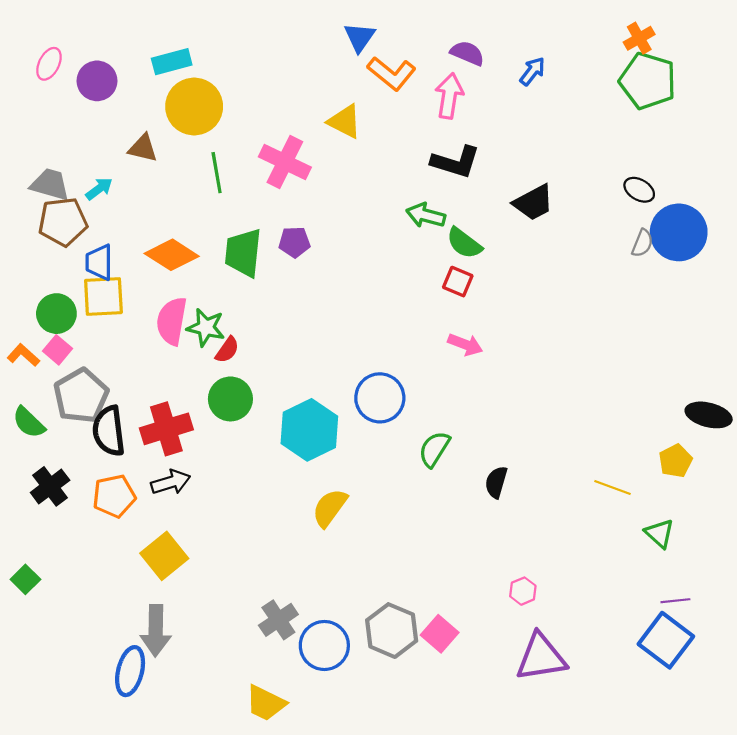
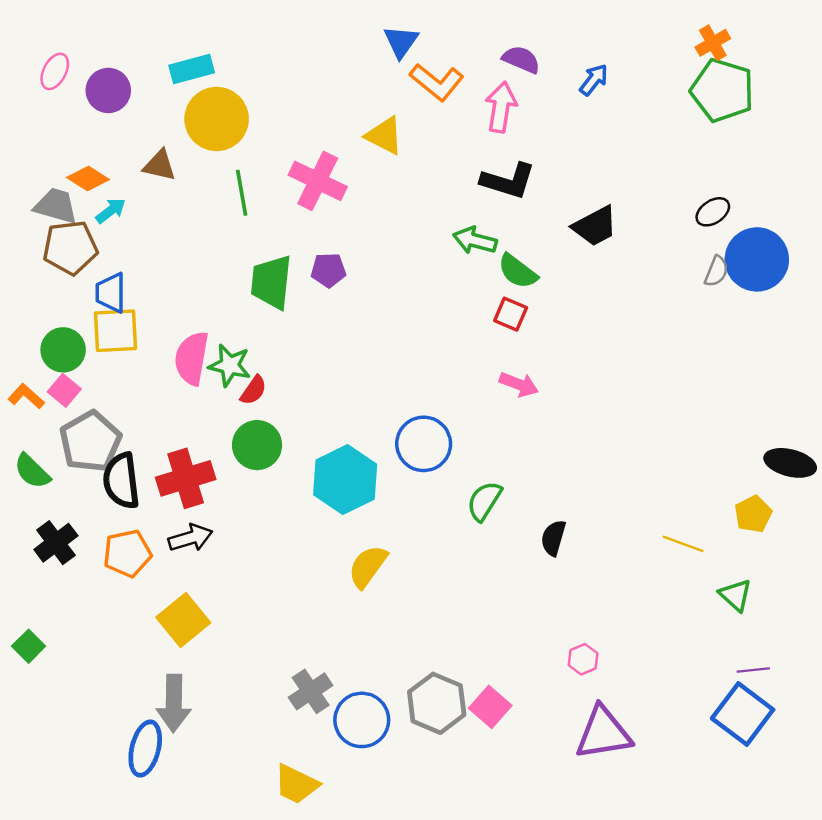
black ellipse: (639, 190) -> (713, 212), turned -64
orange diamond: (172, 255) -> (88, 178), moved, size x0.7

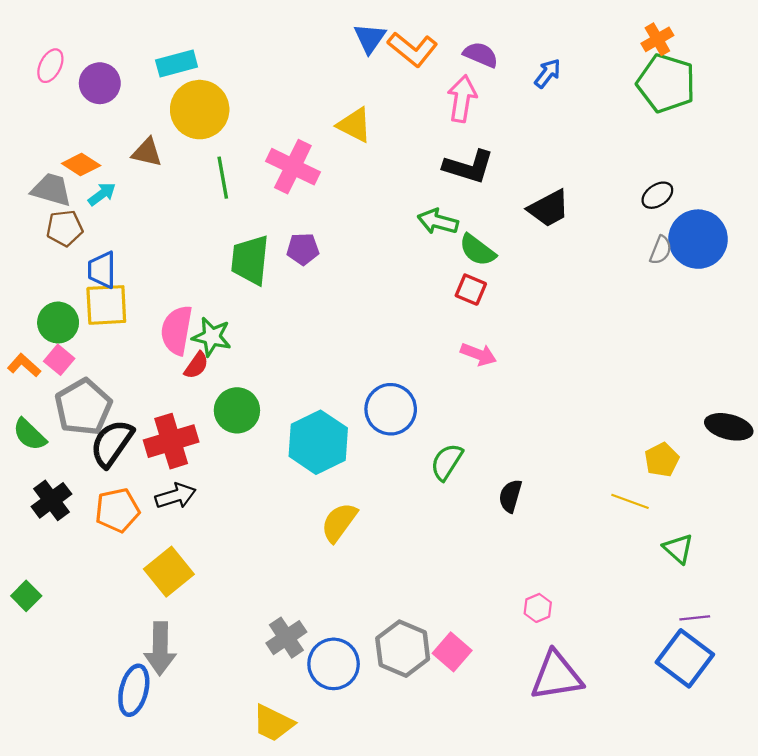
orange L-shape: (437, 82) -> (413, 49), moved
brown pentagon: (70, 248) -> (65, 228), size x0.7
red semicircle: (253, 390) -> (196, 365), moved
black semicircle: (121, 481) -> (112, 443), turned 42
yellow pentagon: (753, 514) -> (662, 460), moved

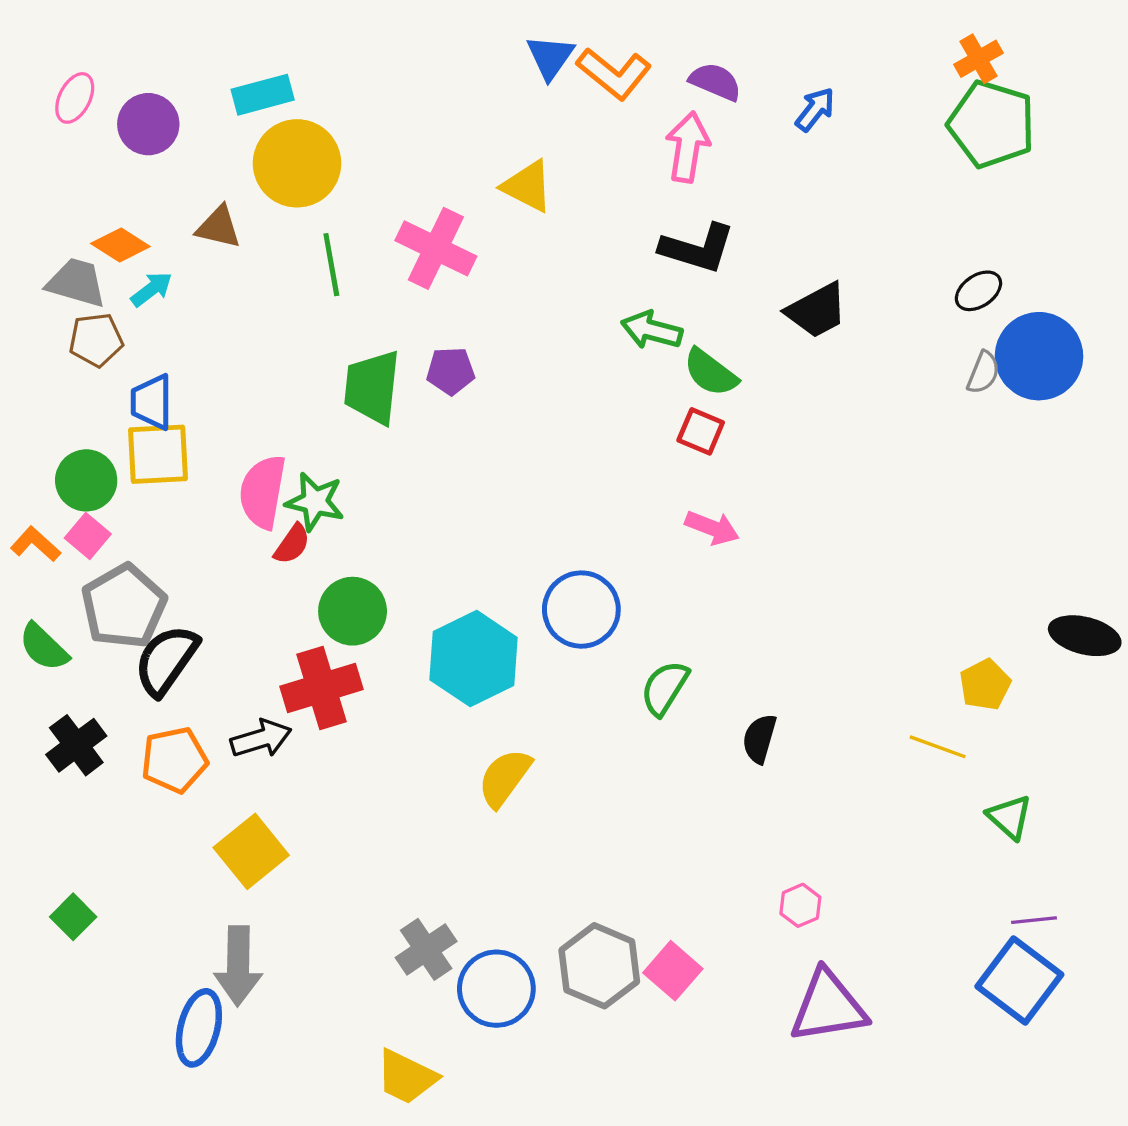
red cross: (171, 441) -> (322, 688), moved
green square: (26, 596) -> (73, 917), moved

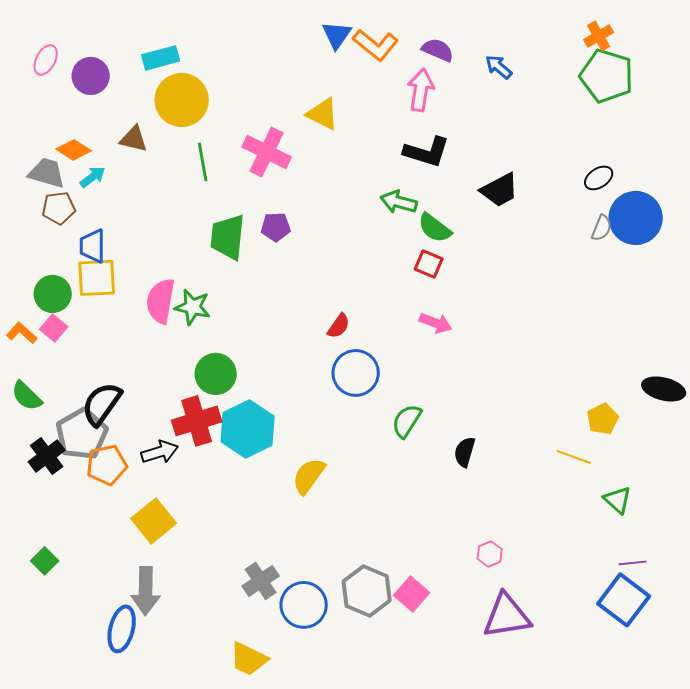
blue arrow: (815, 109) -> (499, 67), turned -88
red semicircle: (292, 544) -> (339, 326), moved
gray pentagon: (124, 606) -> (82, 434), moved
cyan hexagon: (473, 659) -> (248, 429), moved

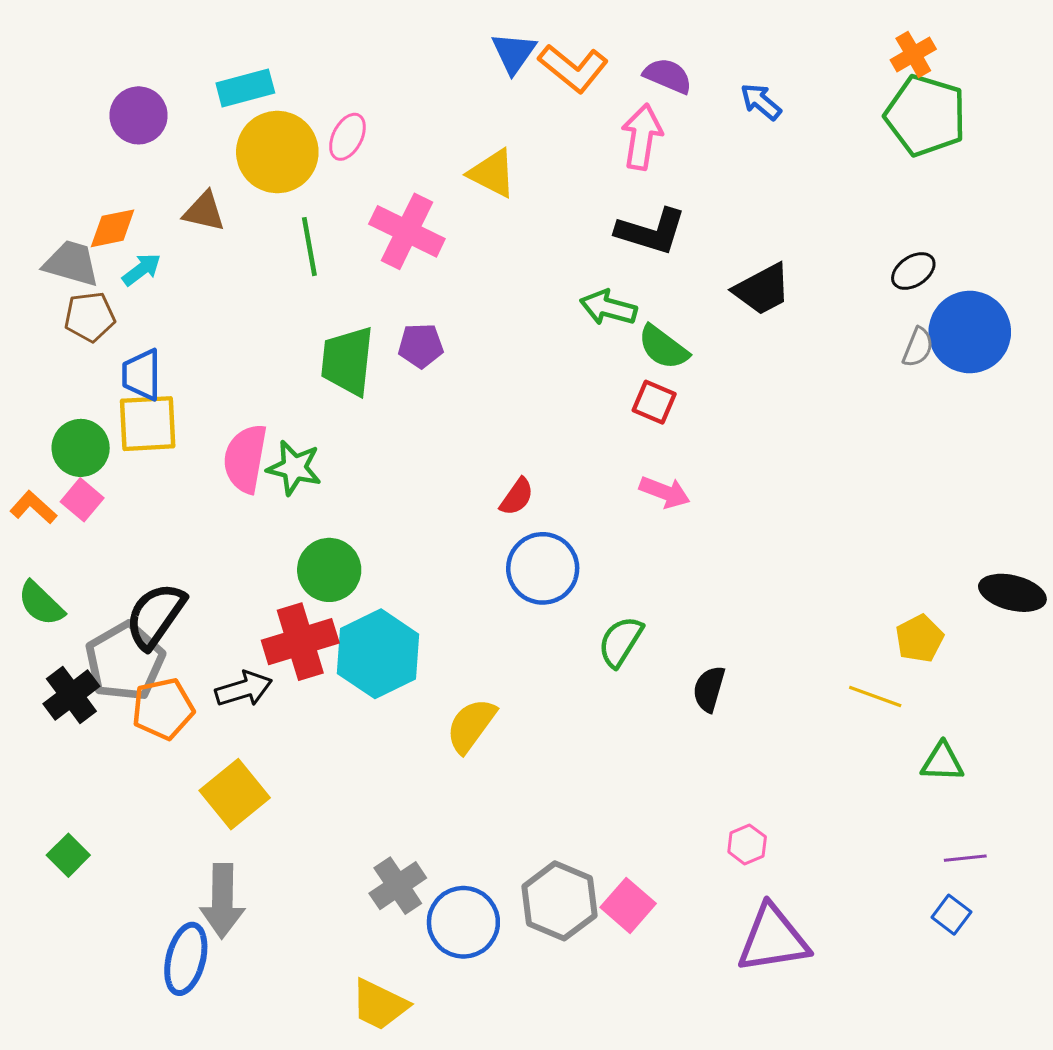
pink ellipse: (46, 60) -> (347, 137), moved
orange diamond: (74, 150) -> (113, 228), turned -44
green triangle: (618, 500) -> (942, 762), turned -40
blue square: (624, 600) -> (951, 915), size x0.5

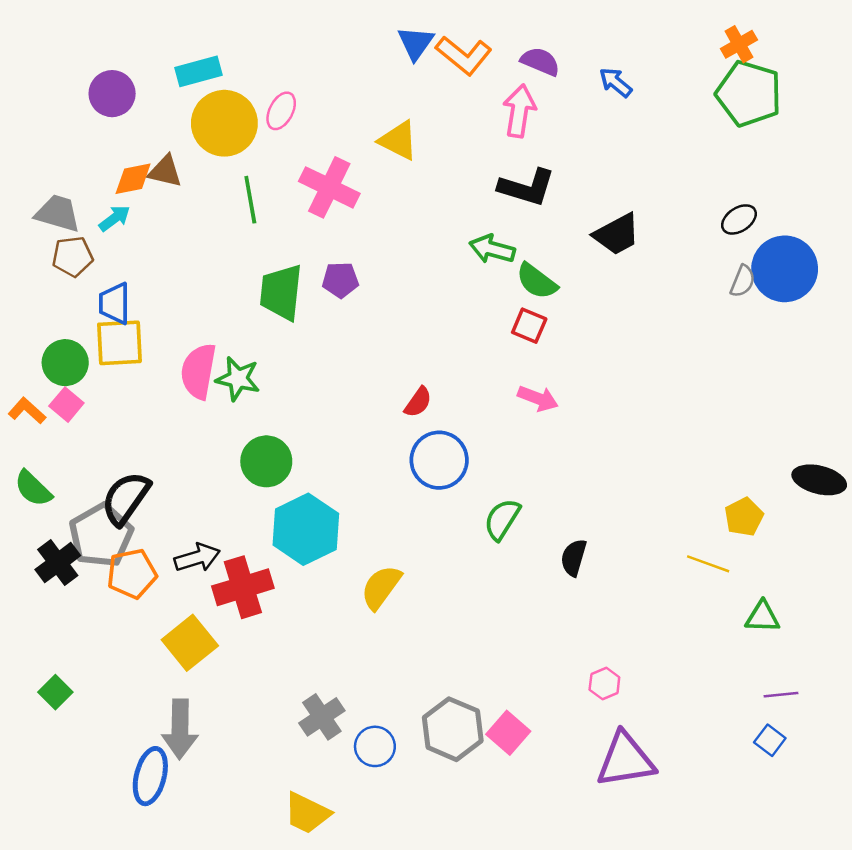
orange diamond: (113, 228) -> (133, 179), moved
red cross: (300, 642) -> (243, 587), moved
blue circle: (463, 922) -> (375, 746), size x0.7

